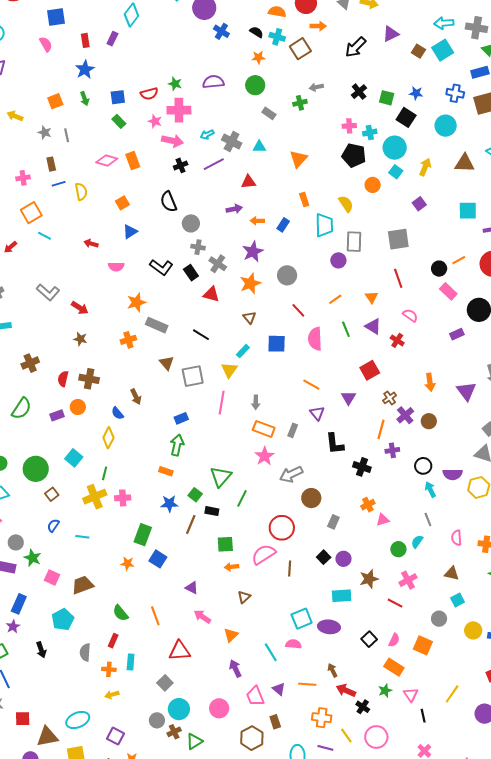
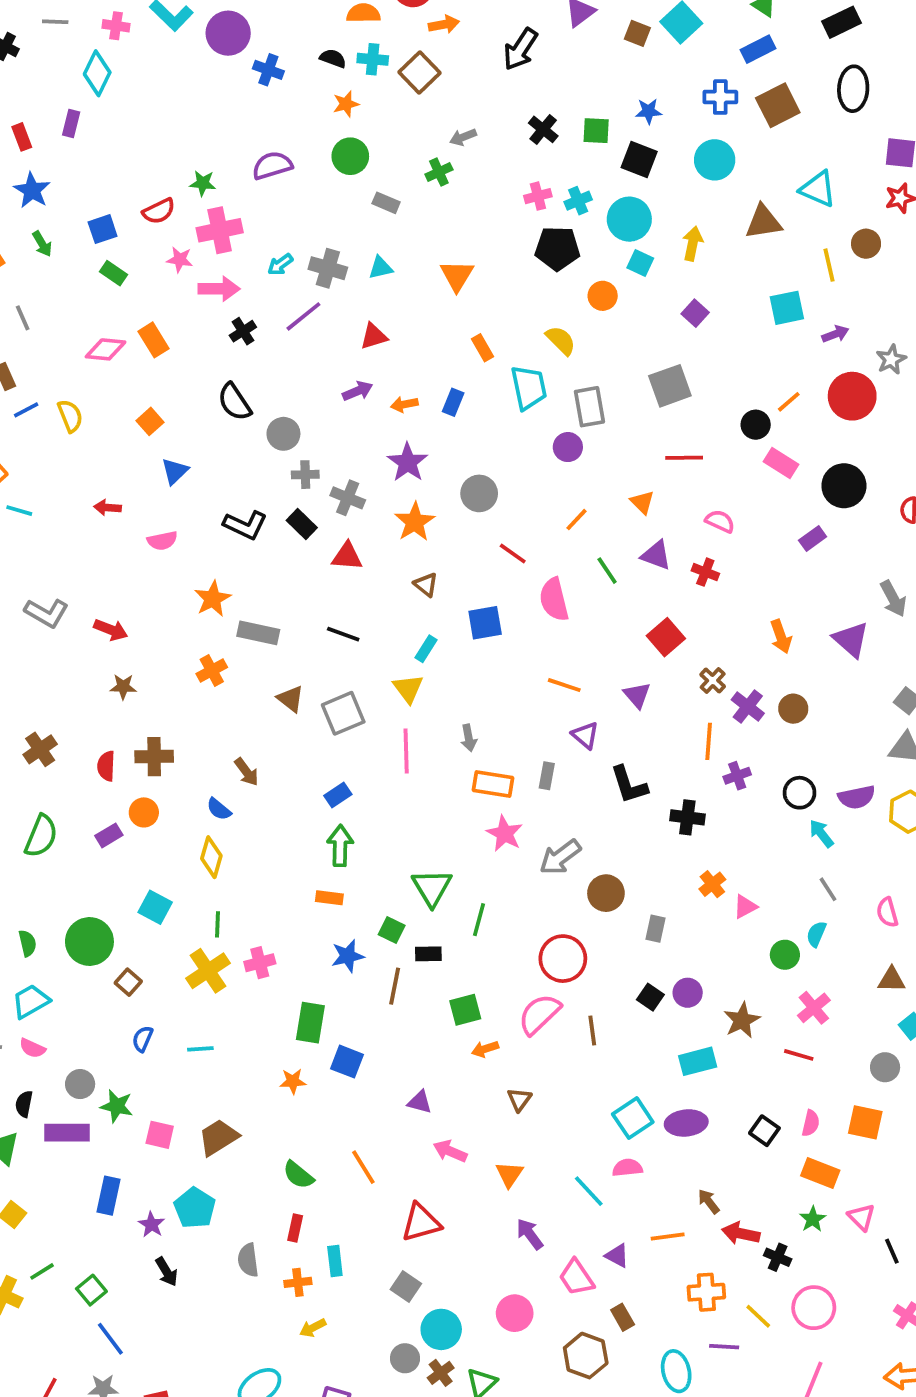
red line: (398, 278) -> (684, 458), turned -60
purple star: (13, 627) -> (151, 1224), moved

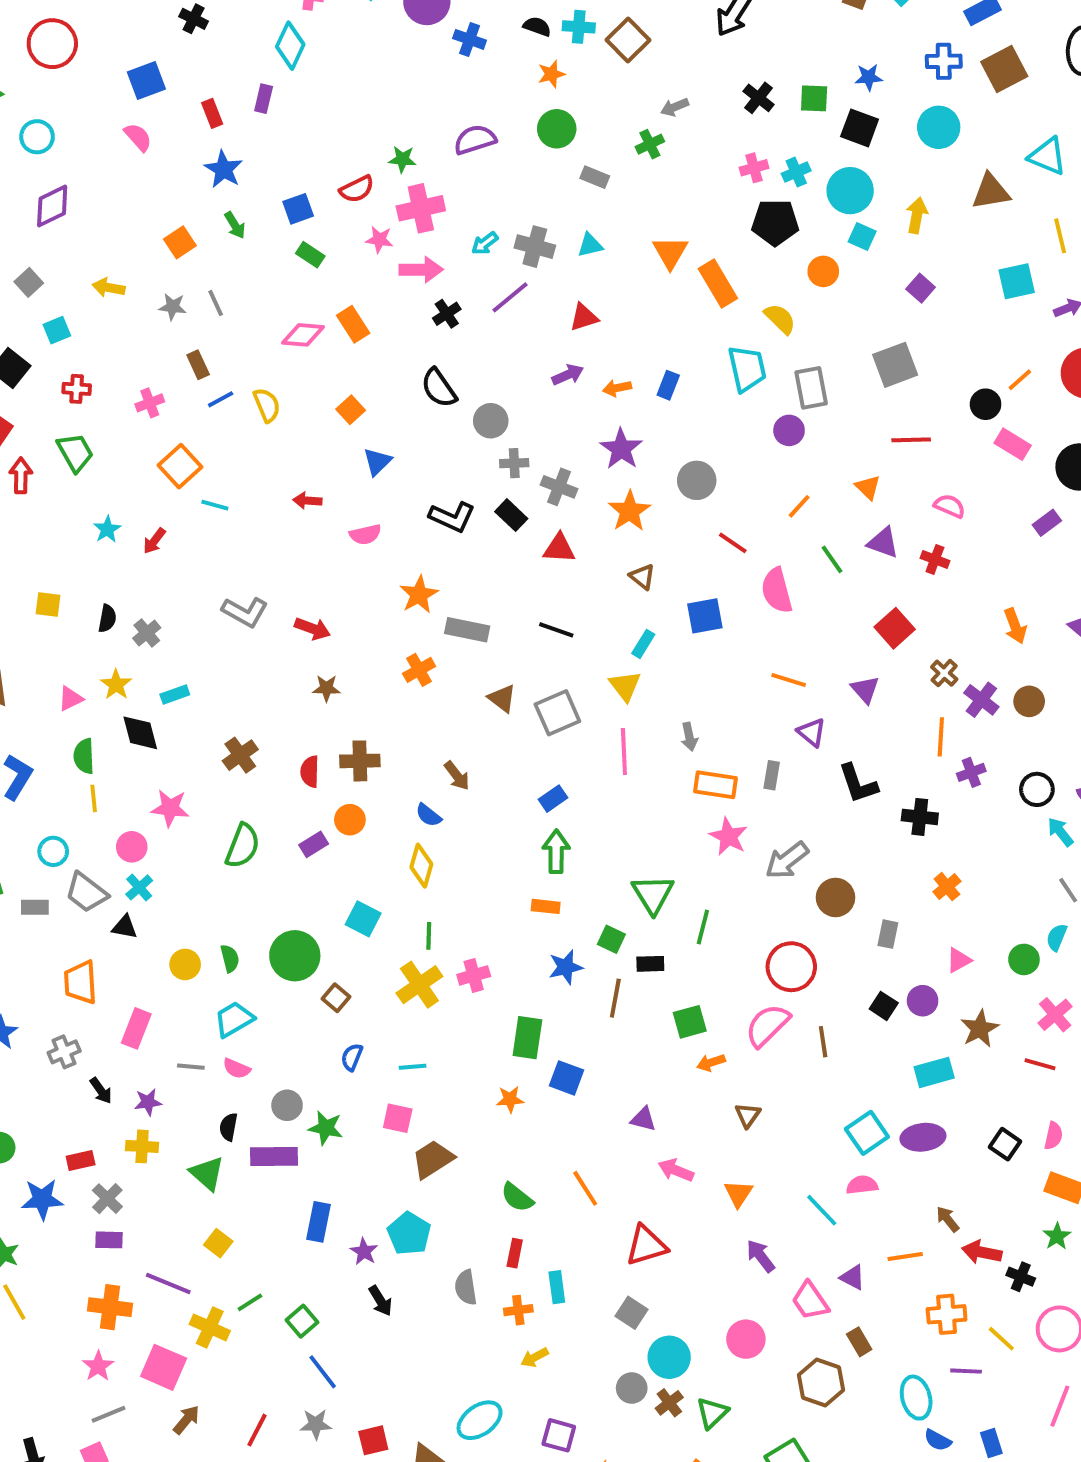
orange rectangle: (482, 348) -> (718, 283), moved, size x1.6
pink triangle: (745, 907) -> (959, 960), moved
pink square: (160, 1135) -> (398, 1118), moved

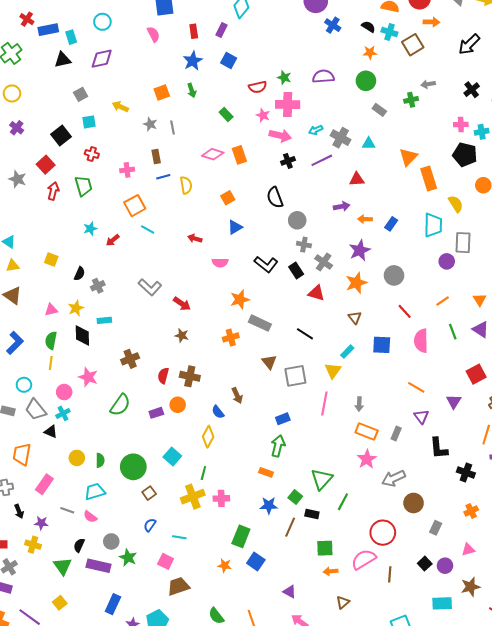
blue square: (298, 209) -> (229, 60), moved, turned 35

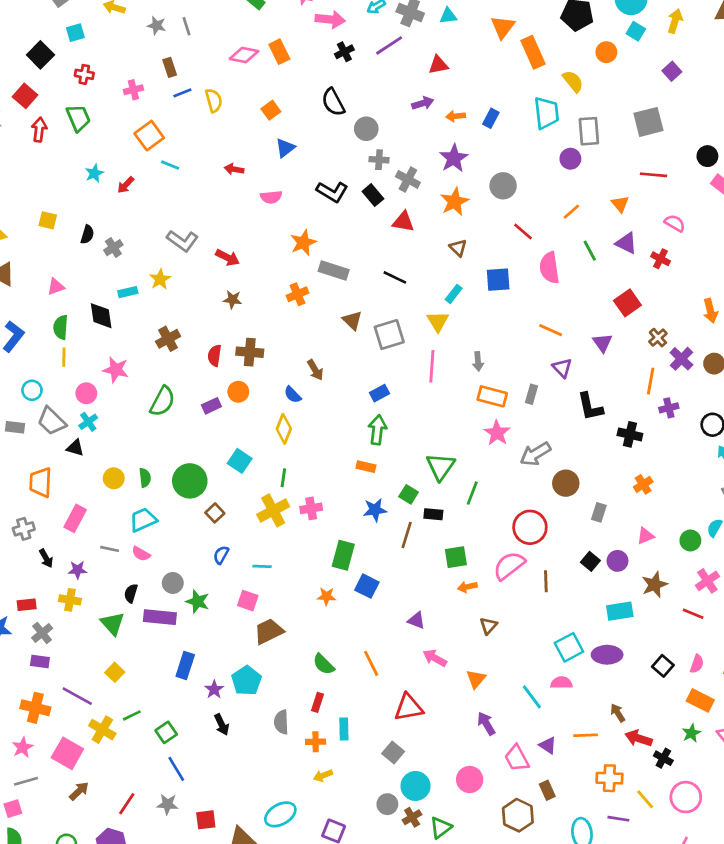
yellow star: (76, 308) -> (160, 279), moved

